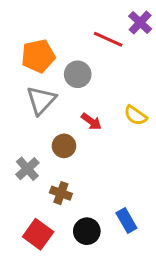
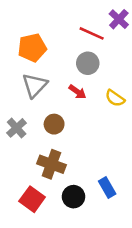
gray circle: (78, 74) -> (88, 63), moved
red arrow: (91, 122) -> (77, 92), moved
gray cross: (27, 169) -> (17, 128), moved
brown cross: (61, 193) -> (51, 164), size x1.5

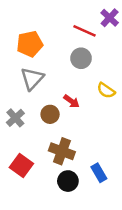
red arrow: (77, 92) -> (71, 101), moved
brown cross: (51, 164) -> (62, 151), moved
red square: (32, 199) -> (21, 166), moved

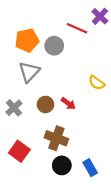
gray circle: (81, 58) -> (54, 46), moved
red arrow: (71, 101) -> (68, 103), moved
blue rectangle: (99, 173) -> (90, 168), moved

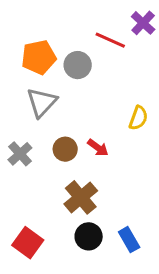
yellow semicircle: (97, 83) -> (138, 118), turned -105
brown cross: (56, 138) -> (81, 197), turned 30
red square: (19, 151) -> (28, 243), moved

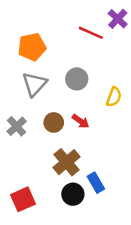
gray circle: (78, 65) -> (77, 79), moved
blue rectangle: (129, 240) -> (96, 183), moved
red square: (28, 243) -> (23, 199), turned 30

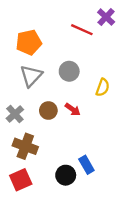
brown cross: (67, 162) -> (25, 146), moved, turned -30

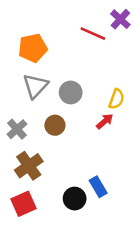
gray circle: (69, 71) -> (71, 92), moved
red arrow: (73, 109) -> (105, 121), moved, turned -77
brown cross: (25, 146) -> (29, 166), turned 35

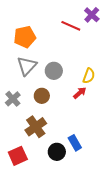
brown cross: (29, 166) -> (36, 127), moved

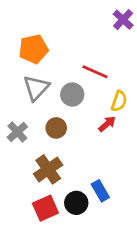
red line: (71, 26) -> (95, 72), moved
red square: (18, 156) -> (45, 208), moved

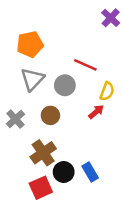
black circle: (76, 203) -> (64, 172), moved

